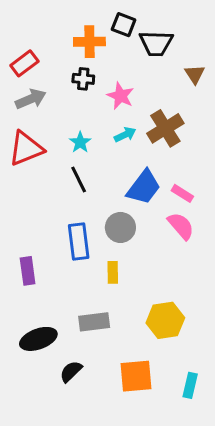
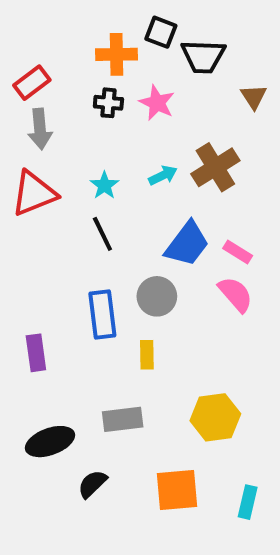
pink star: (120, 96) -> (157, 103), moved
gray arrow: (31, 99) -> (40, 129), turned 108

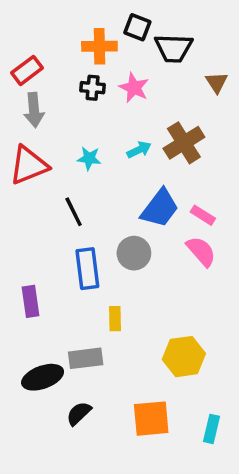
cyan star: (104, 185) -> (89, 158), turned -30
black line: (102, 234) -> (74, 212), moved
yellow rectangle: (147, 355) -> (115, 319), moved
gray rectangle: (123, 419) -> (86, 358), moved

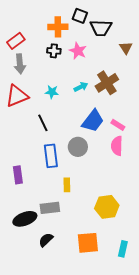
pink semicircle: (201, 251) -> (117, 146), turned -138

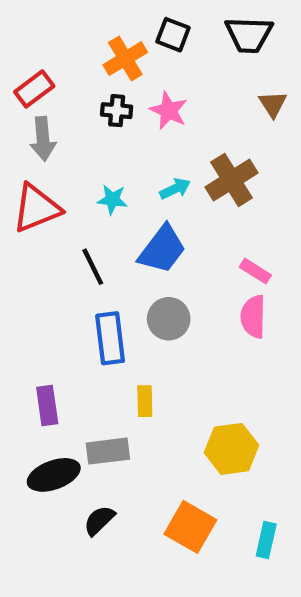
orange cross: (58, 27) -> (125, 59), turned -30
black trapezoid: (101, 28) -> (249, 35), moved
blue trapezoid: (93, 121) -> (162, 249), moved
purple rectangle: (18, 175) -> (47, 406), moved
orange square: (88, 243) -> (190, 527), turned 35

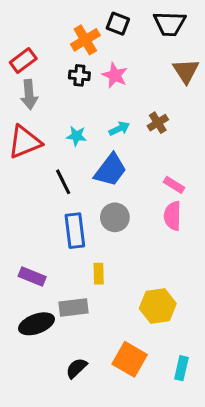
brown triangle: (273, 104) -> (186, 71), size x1.4
brown cross: (232, 180) -> (158, 123), size x0.6
purple rectangle: (47, 406) -> (32, 276), turned -60
black semicircle: (99, 520) -> (76, 368), moved

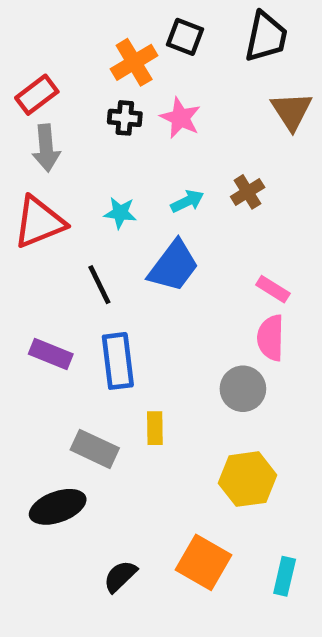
black trapezoid: (170, 24) -> (266, 37), turned -80
gray circle: (115, 217) -> (243, 389), moved
purple rectangle: (32, 276) -> (51, 354), moved
gray rectangle: (73, 308) -> (95, 449), moved, turned 32

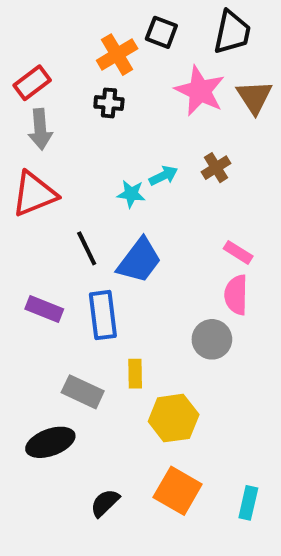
pink star: (180, 118) -> (200, 91), moved, size x1.4
cyan star: (120, 213) -> (131, 194), moved
blue trapezoid: (173, 266) -> (139, 261), moved
yellow hexagon: (248, 479) -> (174, 418), moved

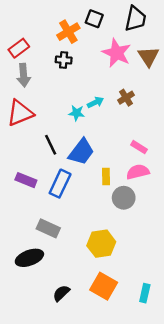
pink semicircle: (236, 295) -> (138, 172), turned 75
blue rectangle: (103, 315) -> (60, 184), turned 32
yellow rectangle: (135, 374) -> (106, 177), moved

